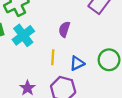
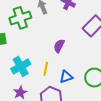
cyan cross: (23, 35) -> (21, 66), moved

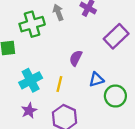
blue triangle: (66, 77) -> (96, 79), moved

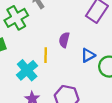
yellow line: (59, 84) -> (46, 55), moved

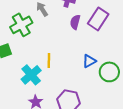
purple semicircle: (64, 40) -> (75, 22), moved

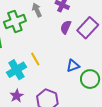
yellow line: (49, 61) -> (35, 59), turned -40

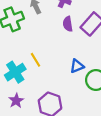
purple semicircle: (66, 27) -> (68, 24), turned -32

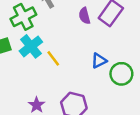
cyan cross: (15, 72) -> (31, 46), moved

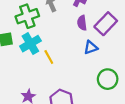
blue triangle: (99, 61) -> (91, 47), moved

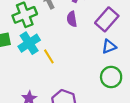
purple semicircle: (82, 23) -> (72, 19), moved
blue triangle: (91, 47) -> (109, 47), moved

